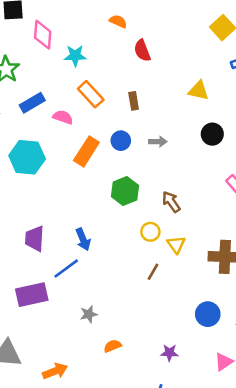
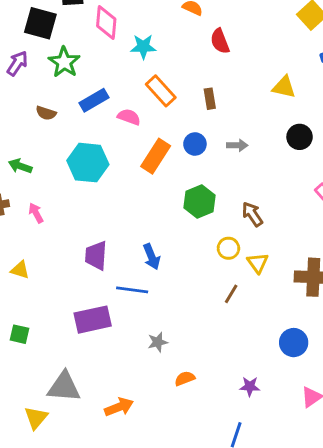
blue line: (66, 268) -> (132, 290), turned 44

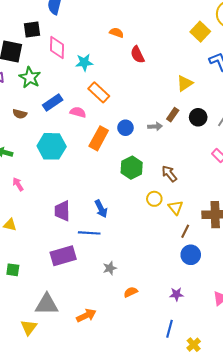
yellow triangle: (284, 87) -> (185, 83), turned -42
brown rectangle: (210, 99) -> (173, 115), moved, turned 48
brown line: (231, 294) -> (185, 231), moved
blue circle: (294, 343) -> (191, 255), moved

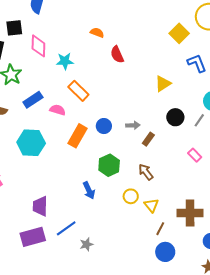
brown rectangle: (173, 115) -> (148, 139), moved
blue arrow: (101, 209) -> (89, 190), moved
blue line: (89, 233) -> (66, 228), turned -40
purple rectangle: (63, 256) -> (33, 237), moved
gray star: (110, 268) -> (86, 244), moved

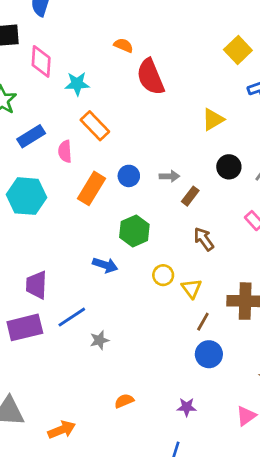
red semicircle: (117, 55) -> (150, 77), size x1.5
pink semicircle: (58, 110) -> (65, 151), turned -112
brown arrow: (146, 172) -> (204, 239), moved
blue arrow: (89, 190) -> (105, 265), turned -48

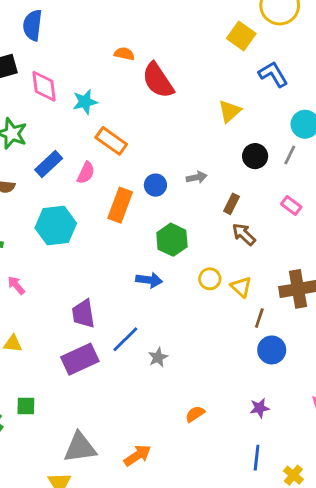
pink semicircle: (65, 151) -> (86, 173), turned -140
brown rectangle: (190, 196) -> (232, 204), moved

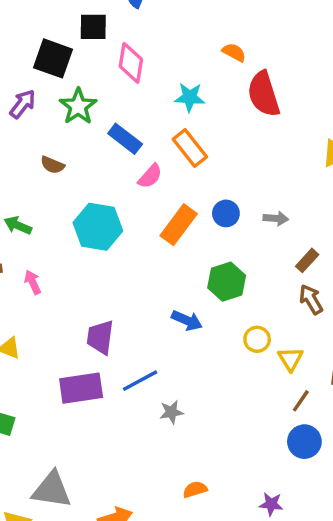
cyan star: (85, 102) -> (190, 97), moved
blue rectangle: (49, 164) -> (125, 139), moved, turned 64

